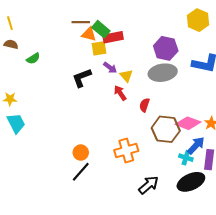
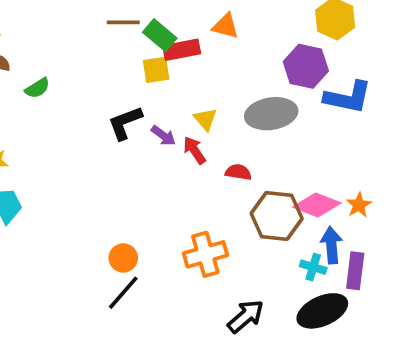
orange triangle: (89, 34) -> (226, 26), moved
purple hexagon: (166, 48) -> (306, 66), moved
purple arrow: (110, 68) -> (163, 136), moved
red semicircle: (144, 105) -> (238, 172), turned 80
blue arrow: (196, 145) -> (331, 245), turned -48

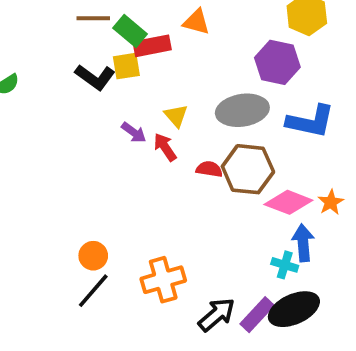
blue L-shape: (348, 97) -> (310, 121), moved
black L-shape: (125, 123) -> (95, 77), moved, turned -123
brown hexagon: (277, 216) -> (248, 169), moved
orange cross: (205, 254) -> (163, 280), moved
purple rectangle: (355, 271) -> (257, 315), moved, turned 36

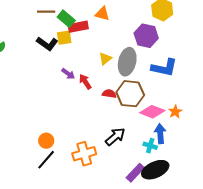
gray ellipse: (242, 110) -> (127, 62), turned -68
yellow triangle: (176, 116) -> (105, 59), moved, turned 32
black arrow: (217, 315) -> (115, 137), moved

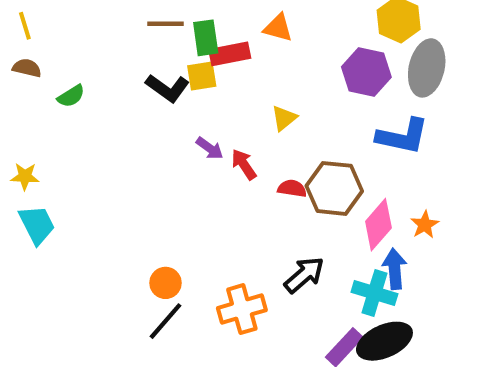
green rectangle: (66, 19) -> (206, 38), turned 42
gray ellipse: (127, 62) -> (427, 68), moved
pink diamond: (152, 112) -> (378, 225), turned -70
cyan cross: (150, 146) -> (374, 293), size x1.5

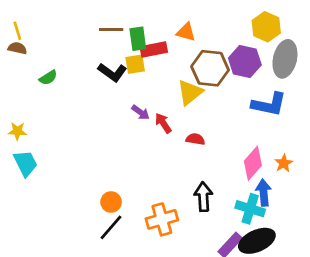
brown semicircle: (27, 68) -> (17, 48), moved
yellow triangle: (284, 118) -> (190, 92), size x1.5
brown hexagon: (334, 188) -> (210, 68), moved
black arrow: (304, 275) -> (203, 197), turned -52

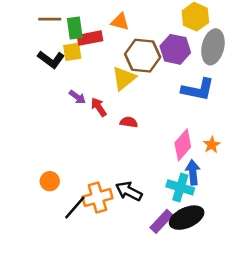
black arrow: (203, 197) -> (129, 191), moved, turned -60
black line: (111, 227) -> (75, 208), moved

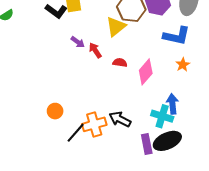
pink diamond: (183, 145) -> (146, 72), moved
orange star: (212, 145) -> (183, 65), moved
purple rectangle: (161, 221) -> (147, 144), turned -54

